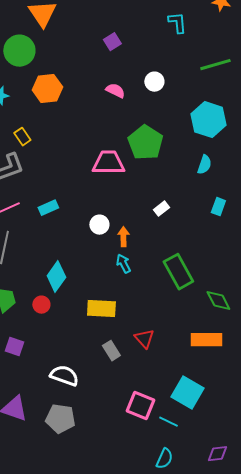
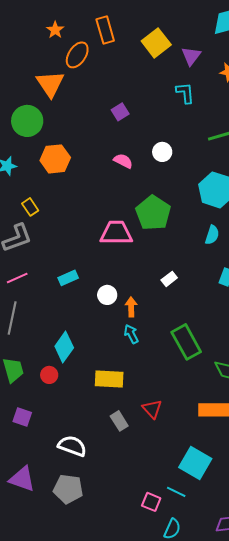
cyan rectangle: (48, 208) -> (68, 278), moved
pink square: (140, 406) -> (151, 502), moved, size x0.7

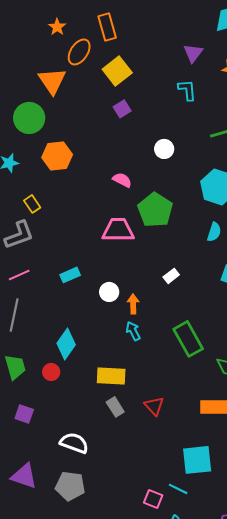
yellow square: (156, 43) -> (117, 71), moved
pink semicircle: (123, 161) -> (122, 180), moved
gray rectangle: (119, 421) -> (115, 407), moved
cyan square: (195, 463) -> (197, 460), turned -36

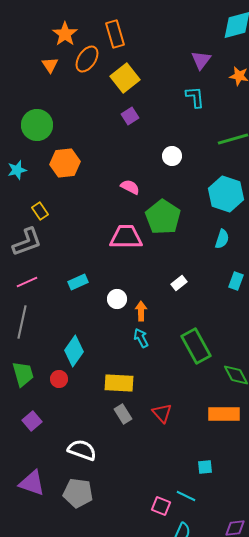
orange star: (57, 27) -> (65, 34), size x1.4
orange triangle: (52, 81) -> (50, 65), moved, size x0.6
purple square: (24, 414) -> (32, 421), turned 30
cyan square: (197, 460) -> (205, 467), size x0.5

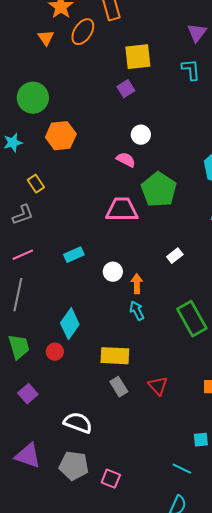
yellow square: (125, 78) -> (138, 57), moved, turned 32
white circle: (172, 156) -> (141, 135), moved
gray L-shape: (27, 242) -> (23, 215), size x0.7
pink square: (161, 506) -> (111, 479), moved

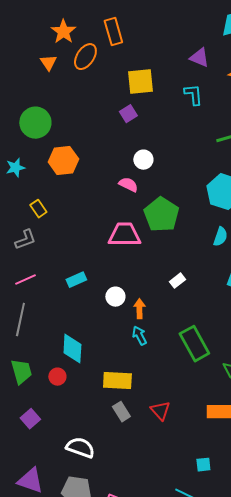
purple triangle: (197, 33) -> (199, 58), turned -45
cyan diamond: (70, 324) -> (72, 349), turned -32

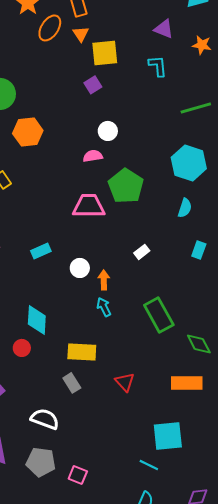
orange triangle: (48, 63) -> (81, 34), moved
pink semicircle: (128, 185) -> (93, 156), turned -36
gray rectangle: (121, 412) -> (72, 383), moved
cyan square: (203, 465) -> (168, 436), size x2.0

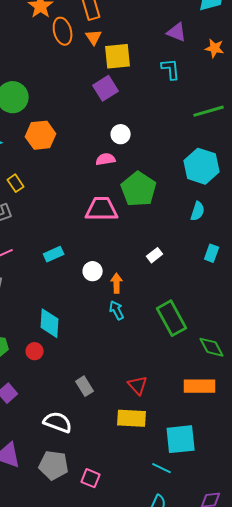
orange ellipse: (50, 28) -> (63, 31), turned -48
purple square: (93, 85) -> (106, 88), size x1.4
yellow rectangle: (82, 352) -> (132, 418), moved

